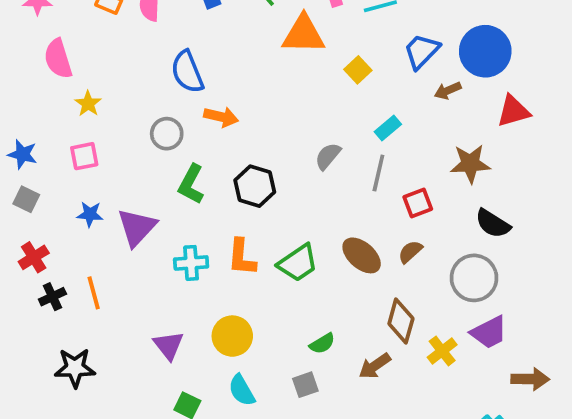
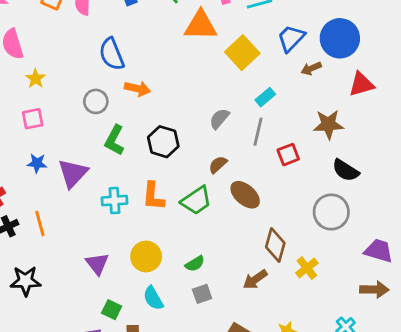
yellow square: (358, 70) -> (242, 53), size x1.6
brown semicircle: (410, 252) -> (218, 165), moved
purple trapezoid: (489, 332) -> (379, 251), moved, turned -136
green semicircle: (322, 343) -> (195, 264), moved

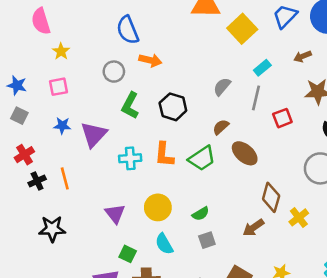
brown arrow: (311, 68) -> (303, 56), moved

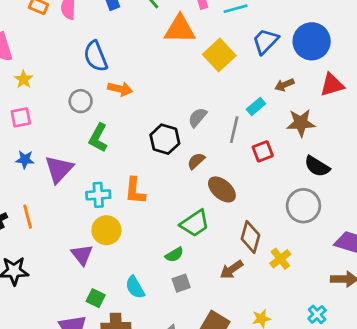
cyan rectangle: (262, 68) -> (256, 107), moved
black hexagon: (173, 107) -> (165, 139), moved
green trapezoid: (202, 158) -> (195, 223), moved
yellow circle: (158, 207) -> (106, 230), moved

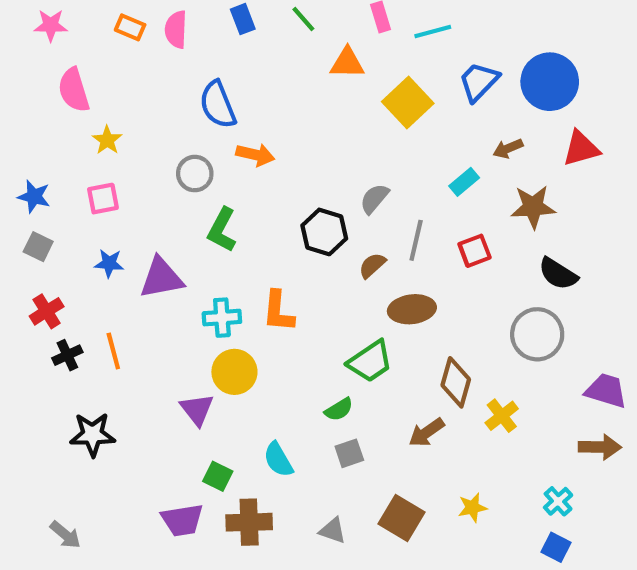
orange triangle: (180, 29) -> (347, 63), size x0.7
gray line: (234, 130) -> (416, 240), moved
purple triangle: (59, 169) -> (161, 278), turned 36
brown ellipse: (222, 189) -> (412, 309), turned -48

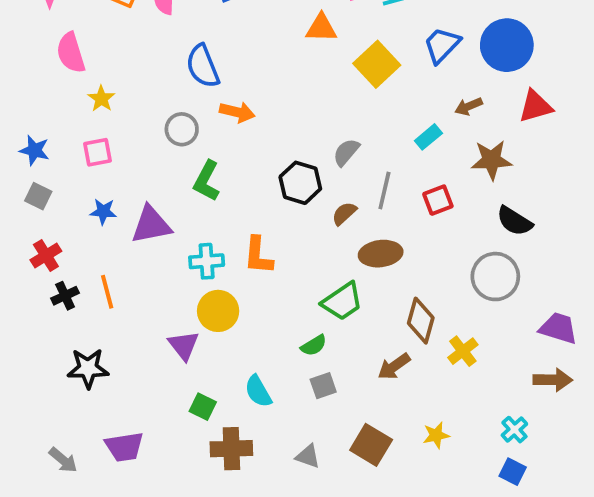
purple trapezoid: (182, 520) -> (124, 447), moved

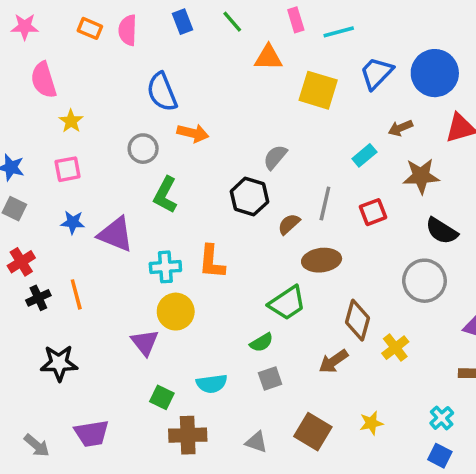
yellow square: (377, 64) -> (318, 90), turned -30
gray semicircle: (346, 152) -> (275, 157), moved
purple triangle: (151, 225) -> (116, 234), turned 33
cyan semicircle: (258, 391) -> (212, 384), turned -68

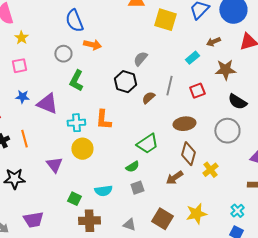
brown ellipse: (322, 260) -> (184, 124), moved
purple triangle: (145, 342) -> (54, 165), moved
yellow star: (371, 423) -> (196, 214), size x1.5

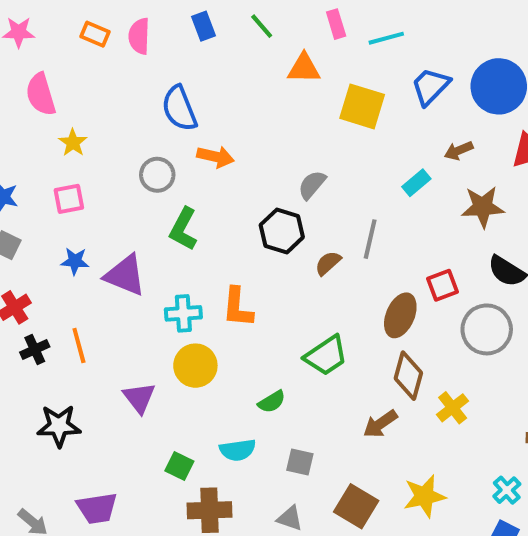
red square: (197, 91) -> (442, 285), moved
brown ellipse: (184, 124) -> (400, 315), turned -60
green semicircle: (132, 167) -> (272, 402), moved
gray square: (137, 188) -> (300, 462), moved, turned 32

